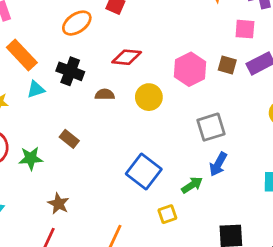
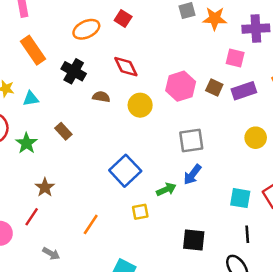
red diamond: (127, 57) -> (126, 67), turned 50
cyan triangle: (36, 89) -> (31, 99), moved
green star: (31, 158) -> (26, 143), turned 30

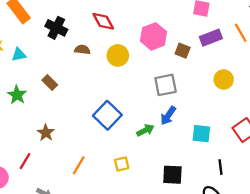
brown square: (214, 88) -> (183, 51), moved
brown star: (45, 187) -> (46, 133), moved
cyan square: (240, 198) -> (201, 134), moved
yellow square: (140, 212) -> (122, 164), moved

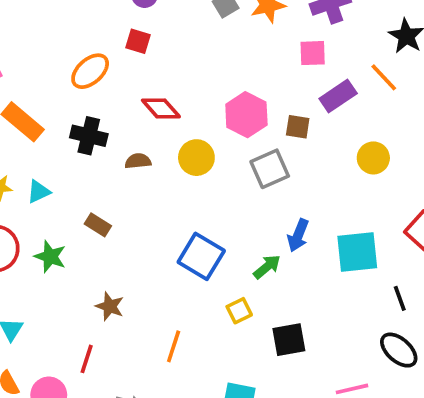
gray square: (166, 85) -> (270, 169), moved
cyan square: (201, 134) -> (357, 252), size x1.4
yellow square: (122, 164) -> (239, 311), moved
black square: (172, 175) -> (289, 340), moved

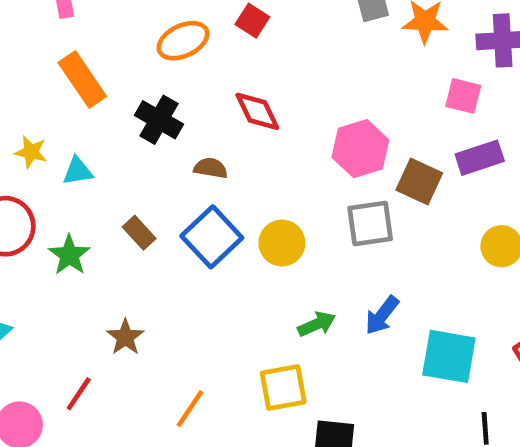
brown square: (298, 127) -> (419, 181), size x1.4
yellow circle: (196, 158) -> (282, 243), moved
blue square: (201, 256) -> (212, 237), moved
green arrow: (267, 267) -> (317, 324), moved
yellow square: (239, 311) -> (283, 388), size x1.5

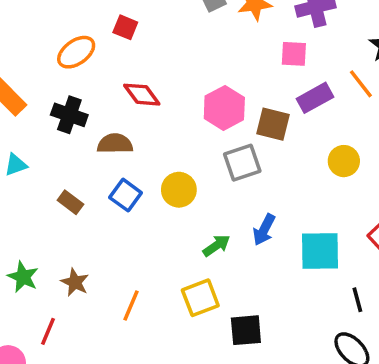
brown semicircle: (211, 168) -> (115, 144), size x1.4
blue square: (212, 237) -> (126, 195), size x0.7
green star: (69, 255) -> (23, 277), moved
orange line: (190, 409) -> (131, 305), moved

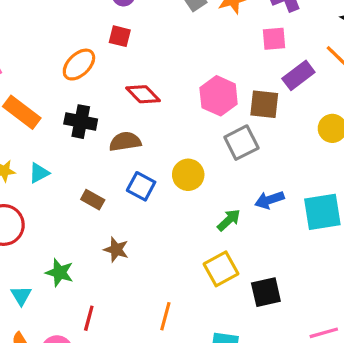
blue arrow: (264, 230) -> (269, 200), turned 52
brown star: (75, 282) -> (116, 250), moved
orange line: (131, 305) -> (165, 316), moved

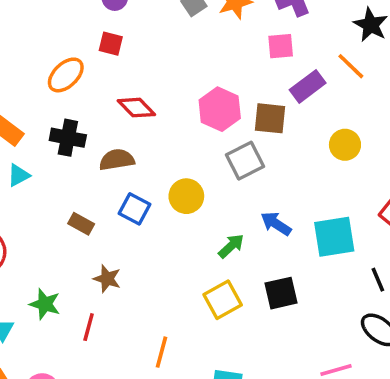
cyan triangle: (39, 173) -> (19, 175), moved
blue arrow: (269, 200) -> (276, 224), turned 52
black square: (266, 292) -> (281, 293), moved
red line: (89, 318) -> (89, 327), moved

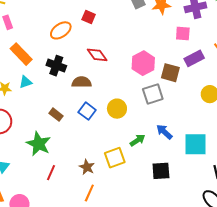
brown star: (107, 279) -> (87, 167), moved
yellow square: (223, 300) -> (115, 158), moved
green star: (45, 304) -> (39, 144), moved, size x1.4

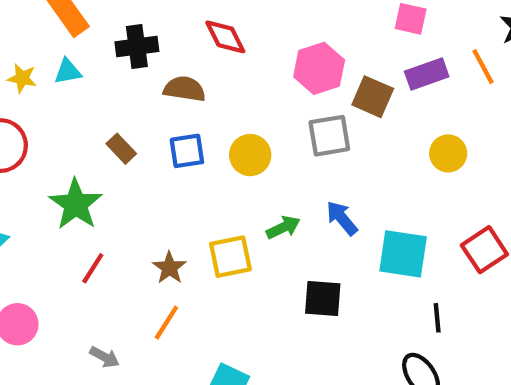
black cross: (56, 66) -> (137, 47), turned -36
blue square: (87, 111) -> (187, 151), turned 36

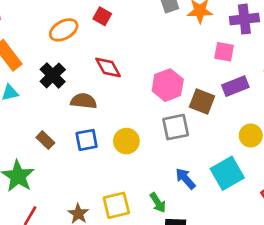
black cross: (137, 47) -> (53, 75), turned -35
green arrow: (283, 227) -> (158, 203), moved, turned 84
cyan square: (403, 254) -> (227, 173), moved, turned -36

